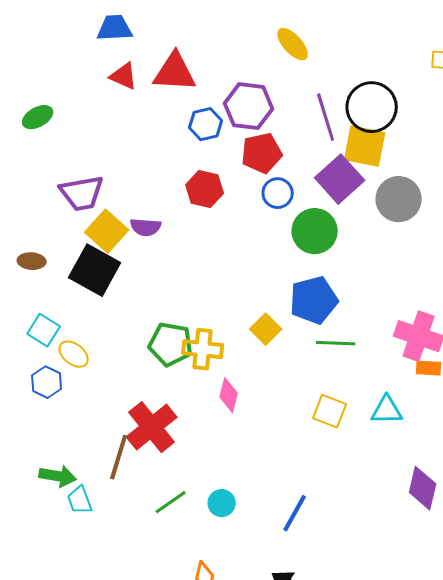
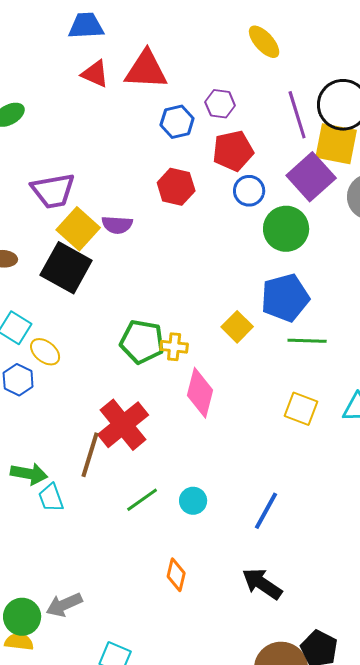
purple hexagon: (249, 106) -> (220, 104), size x0.6
yellow cross: (203, 349) -> (174, 347), size x0.7
pink diamond: (229, 395) -> (200, 393), size x1.4

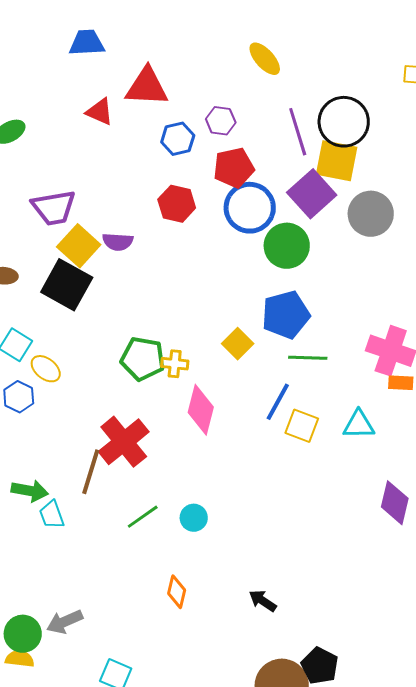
red triangle: (95, 74) -> (100, 112), moved
blue circle: (249, 191) -> (250, 208), size x1.6
blue line: (266, 511) -> (278, 402), moved
black arrow: (262, 584) -> (263, 601), size x0.7

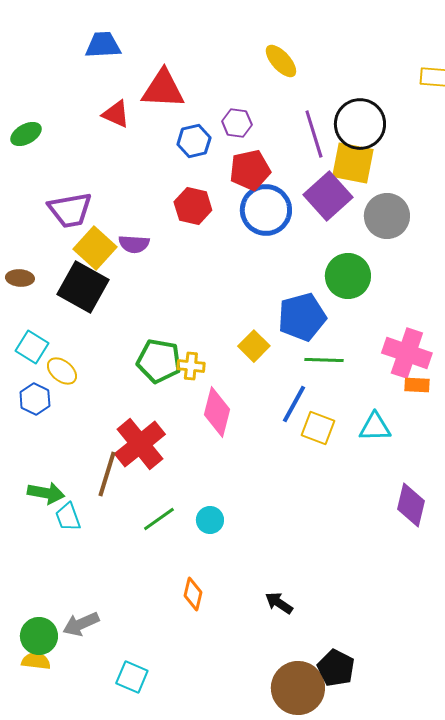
green circle: (287, 246) -> (348, 276), moved

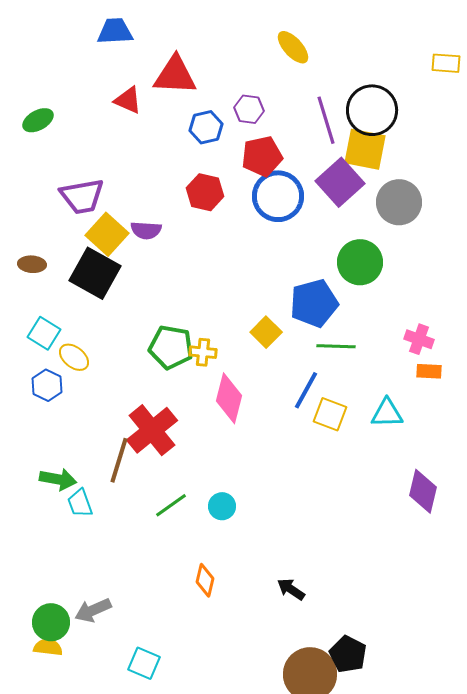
pink cross: (407, 353) -> (419, 339), size x0.6

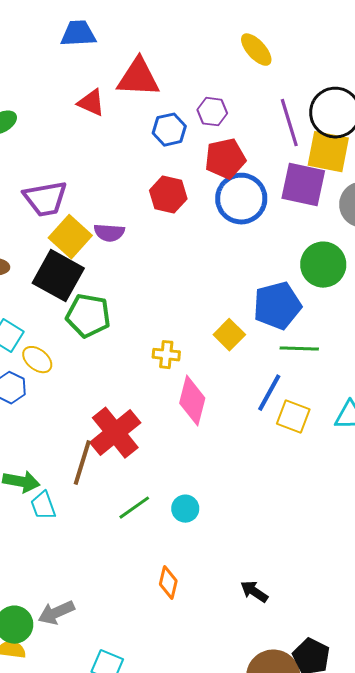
purple square: (340, 182) -> (303, 185), turned -36
green pentagon: (171, 347) -> (88, 316), moved

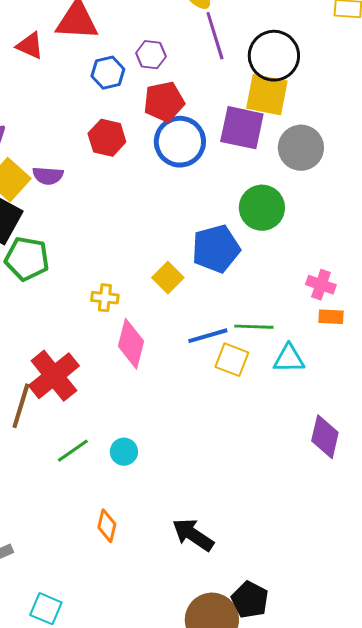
purple line: (289, 123) -> (215, 36), moved
green line: (299, 349) -> (254, 327), moved
blue line: (269, 393) -> (208, 336), turned 45
black arrow: (254, 592) -> (193, 535), size x1.5

